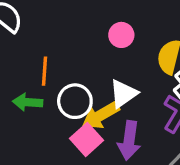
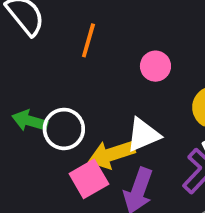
orange line: (44, 71) -> (88, 40), moved
white circle: (75, 101) -> (64, 129), moved

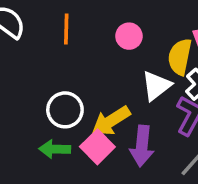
green arrow: (30, 121) -> (55, 149), moved
white triangle: (143, 135) -> (156, 86), moved

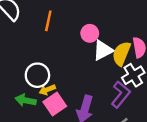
white triangle: (156, 86) -> (103, 50), moved
yellow arrow: (111, 121) -> (47, 90), moved, size x0.6

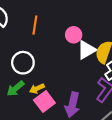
white circle: (37, 75) -> (23, 63), moved
green arrow: (26, 100) -> (15, 89), moved, turned -48

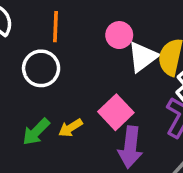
white circle: (23, 63) -> (41, 68), moved
pink square: (44, 101) -> (116, 112), moved

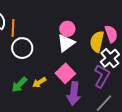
orange line: (55, 27) -> (13, 28), moved
white triangle: (143, 57) -> (66, 43), moved

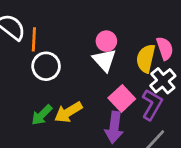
white triangle: (66, 43) -> (104, 60), turned -36
pink square: (65, 73) -> (122, 98), moved
yellow arrow: (39, 82) -> (68, 112), size x1.5

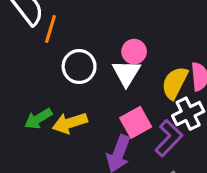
white circle: (46, 66) -> (79, 67), moved

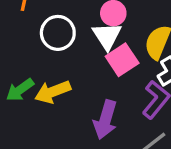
pink square: (136, 122) -> (122, 60), moved

